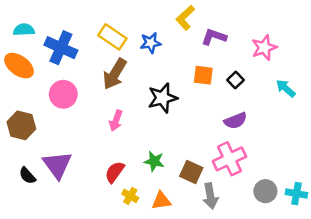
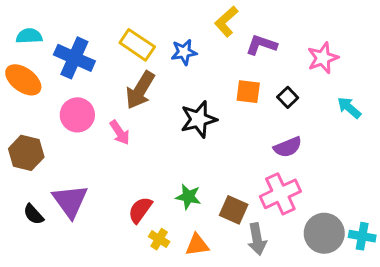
pink arrow: (116, 121) -> (120, 132), moved, turned -54
gray circle: (265, 191) -> (324, 233), size x1.4

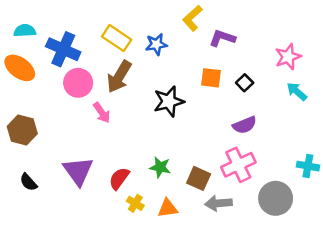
pink star: (323, 58) -> (288, 57), moved
pink circle: (77, 115) -> (78, 83), moved
purple triangle: (70, 201) -> (78, 171), moved
cyan cross: (362, 236) -> (308, 166), moved
gray arrow: (257, 239) -> (218, 203), turned 95

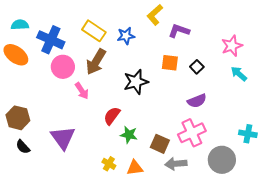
brown hexagon: (22, 130) -> (18, 118), moved
red semicircle: (119, 178) -> (112, 116), moved

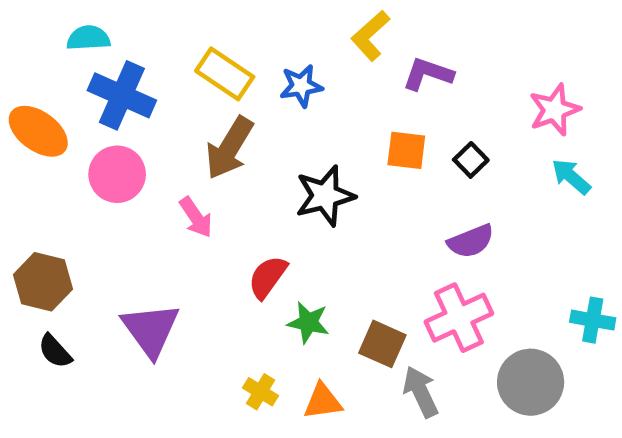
cyan semicircle: (20, 25) -> (88, 38), moved
pink circle: (63, 67) -> (117, 174), moved
gray arrow: (176, 164) -> (421, 392), turned 70

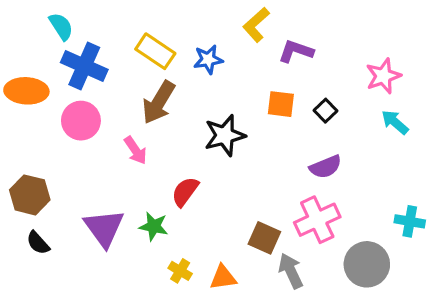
cyan semicircle: (88, 38) -> (61, 26), turned 60
orange ellipse: (38, 131) -> (26, 91), turned -33
green star: (308, 322) -> (154, 226), moved

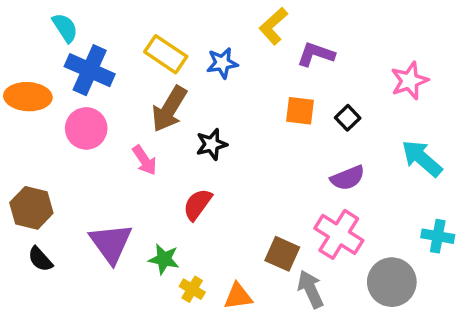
cyan arrow: (395, 122) -> (422, 158), moved, size x1.4
black star: (225, 135) -> (212, 144), moved, size x0.7
pink cross: (317, 220) -> (339, 234), turned -33
green star: (154, 226) -> (164, 259), moved

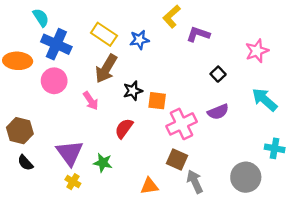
orange square: (300, 111) -> (157, 101), moved
pink cross: (339, 234) -> (182, 124), moved, turned 32
yellow cross: (192, 289) -> (73, 182), moved

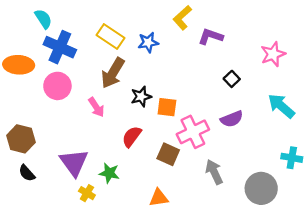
brown square: (177, 159) -> (168, 154), moved
yellow cross: (73, 182) -> (87, 193), moved
gray arrow: (195, 182) -> (214, 172), moved

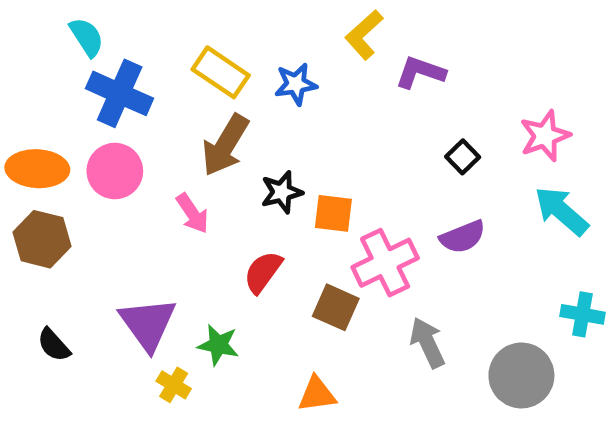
pink star: (273, 54) -> (545, 136), moved
orange ellipse: (19, 65) -> (37, 169), moved
brown hexagon: (21, 139) -> (42, 239), moved

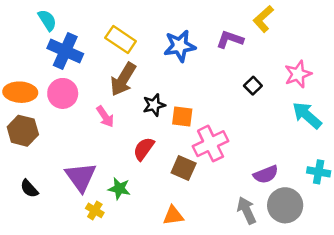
yellow L-shape: (364, 35) -> (263, 19), moved
blue star: (296, 84) -> (180, 46), moved, size x1.4
purple semicircle: (463, 237) -> (266, 174), moved
gray arrow: (427, 343) -> (247, 210), moved

